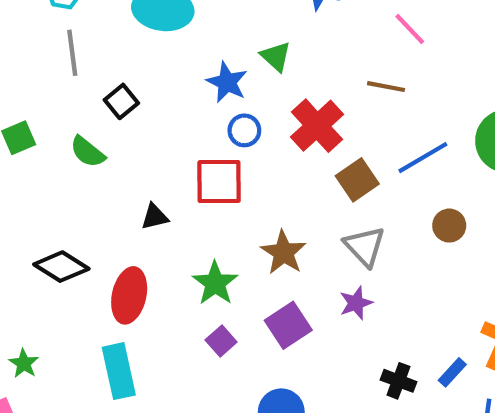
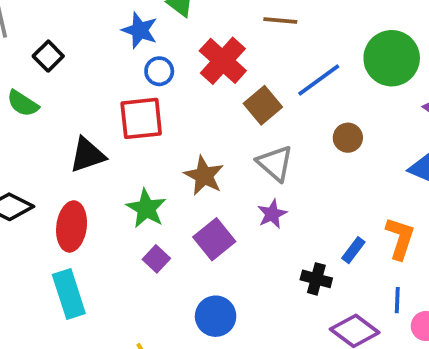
black triangle: (155, 217) -> (87, 155), size x1.5
blue rectangle: (452, 372) -> (353, 250), moved

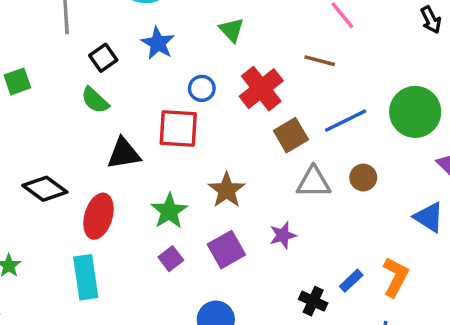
blue star: (140, 30) -> (158, 43), moved
green semicircle: (23, 103) -> (95, 100), moved
gray triangle: (275, 163) -> (314, 182), moved, turned -51

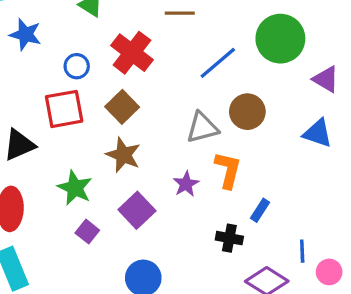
brown square: (291, 135) -> (122, 107), moved
brown circle: (363, 178) -> (247, 112), size x1.4
orange L-shape: (395, 277) -> (228, 170), moved

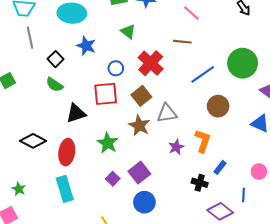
gray triangle: (202, 128) -> (167, 113), moved
purple square: (137, 210) -> (139, 173), moved
purple square: (87, 232) -> (113, 179), moved
pink circle: (329, 272) -> (259, 172), moved

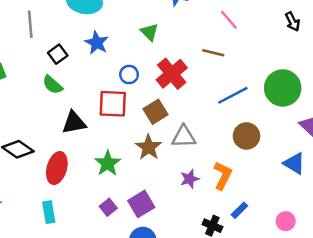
cyan rectangle: (65, 189) -> (49, 212), size x0.7

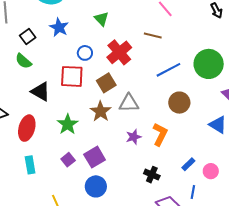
black triangle: (74, 123) -> (41, 92), turned 40
blue rectangle: (239, 210) -> (188, 164), moved
cyan rectangle: (49, 212) -> (30, 165), moved

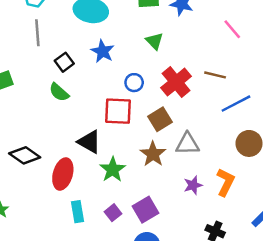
brown line: (153, 36) -> (215, 75), moved
black triangle: (41, 92) -> (89, 142), moved
cyan rectangle: (30, 165) -> (78, 212), moved

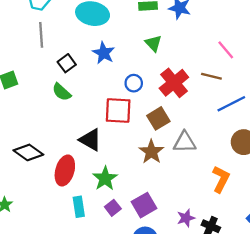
pink line: (232, 29) -> (226, 50), moved
green star: (113, 170) -> (105, 178), moved
purple star: (193, 185) -> (186, 218), moved

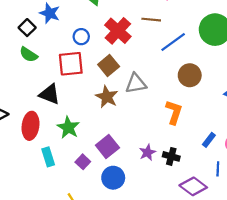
black square: (67, 63) -> (27, 28), moved
green semicircle: (62, 92) -> (29, 55), moved
purple square: (113, 208) -> (83, 162), moved

